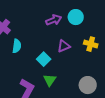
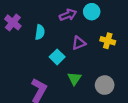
cyan semicircle: (17, 46) -> (40, 32), moved
green triangle: (50, 80) -> (74, 79), moved

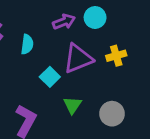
yellow cross: (108, 41) -> (116, 56), turned -32
purple triangle: (79, 43) -> (78, 59), size x1.6

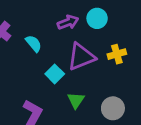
cyan semicircle: (27, 44) -> (34, 44), turned -48

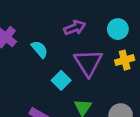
cyan circle: (97, 18) -> (118, 29), moved
purple triangle: (81, 57) -> (88, 63), turned -40

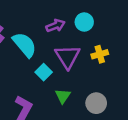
cyan circle: (118, 29) -> (84, 22), moved
cyan semicircle: (40, 49) -> (25, 45), size x1.6

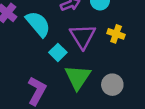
yellow cross: (100, 54) -> (116, 34), turned 35
green triangle: (63, 96) -> (78, 77), size x1.6

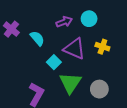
cyan semicircle: (38, 24) -> (37, 38), size x0.7
purple triangle: (83, 36) -> (75, 49), turned -35

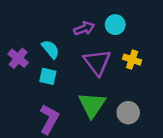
purple cross: (11, 29) -> (18, 58), moved
purple triangle: (75, 49) -> (97, 62), turned 30
cyan square: (54, 62) -> (48, 76), moved, turned -32

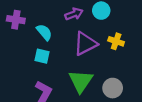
purple cross: (18, 58) -> (16, 20), moved, turned -30
purple triangle: (97, 62) -> (85, 44), turned 40

